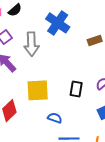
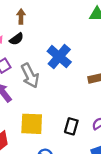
gray arrow: (31, 44) -> (30, 76), turned -30

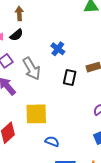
blue cross: (59, 57) -> (58, 49), size x0.6
black rectangle: (71, 126) -> (70, 78), moved

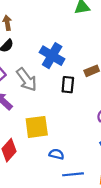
blue cross: (58, 49) -> (52, 56), size x1.6

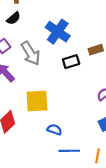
black rectangle: (68, 85) -> (71, 62), turned 63

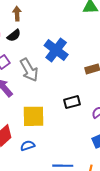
black rectangle: (71, 62) -> (72, 102), moved
blue semicircle: (54, 130) -> (28, 146), moved, turned -40

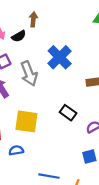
brown arrow: (17, 14) -> (33, 19), moved
black rectangle: (72, 102) -> (68, 113), turned 42

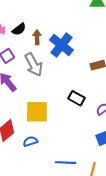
brown arrow: (33, 19) -> (37, 37), moved

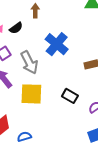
brown arrow: (37, 37) -> (35, 11), moved
yellow square: (37, 112) -> (31, 94), moved

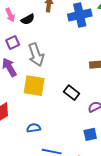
blue cross: (57, 44) -> (80, 15), moved, turned 30
blue semicircle: (24, 137) -> (34, 128), moved

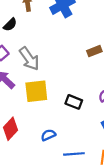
black rectangle: (72, 93) -> (74, 102), moved

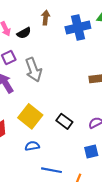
yellow square: (36, 91) -> (30, 116), moved, turned 30

